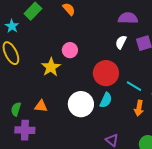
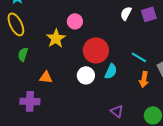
red circle: (106, 73) -> (96, 50), moved
white circle: (81, 104) -> (86, 75), size x0.7
green semicircle: (16, 109) -> (23, 54), moved

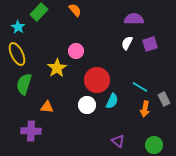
green semicircle: (23, 54) -> (24, 84), size x1.5

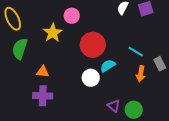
cyan semicircle: (112, 101) -> (108, 66), turned -147
white circle: (87, 105) -> (91, 78), moved
purple cross: (31, 131) -> (43, 96), moved
green circle: (154, 145) -> (134, 110), moved

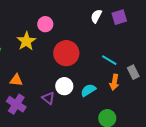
cyan semicircle: (108, 66) -> (88, 90), moved
purple cross: (43, 96) -> (16, 104), turned 30
purple triangle: (114, 106) -> (48, 98), moved

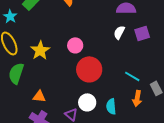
pink circle: (45, 24) -> (75, 45), moved
yellow star: (26, 41) -> (40, 50), moved
cyan semicircle: (88, 90) -> (111, 106), turned -63

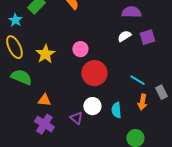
white semicircle: (119, 32) -> (124, 36), turned 32
green semicircle: (16, 73) -> (21, 77), turned 95

